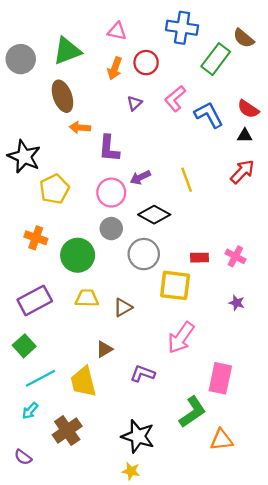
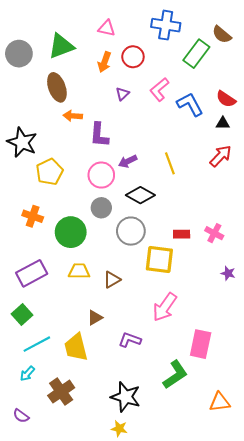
purple star: (237, 303) -> (228, 273), moved
orange triangle: (222, 440) -> (220, 402), moved

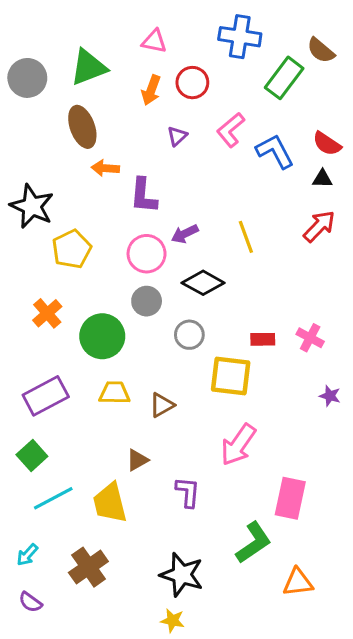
orange cross: (33, 216) -> (47, 313), turned 30
gray circle: (131, 231) -> (189, 335), size x0.7
purple L-shape: (130, 340) -> (188, 492), turned 75
cyan arrow: (27, 374) -> (27, 555), moved
orange triangle: (220, 402) -> (298, 582), moved

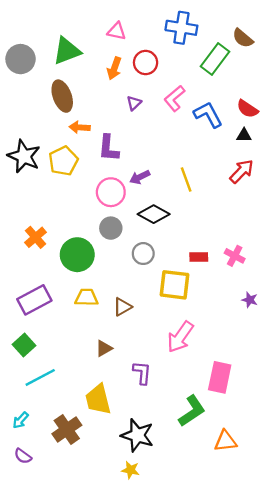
yellow pentagon: (72, 249) -> (63, 161), moved
yellow trapezoid: (110, 503) -> (98, 399), moved

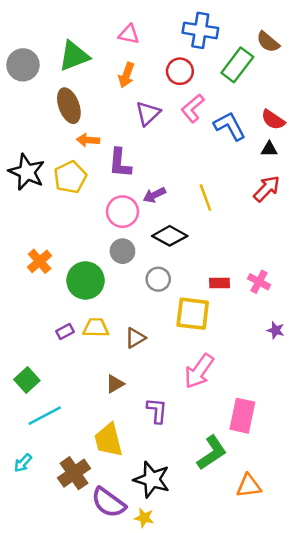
red circle: (146, 63) -> (180, 71), moved
purple triangle: (134, 103) -> (148, 113), size x1.5
purple rectangle: (34, 300) -> (65, 332), moved, size x0.5
purple semicircle: (23, 456) -> (108, 502), moved, size x1.8

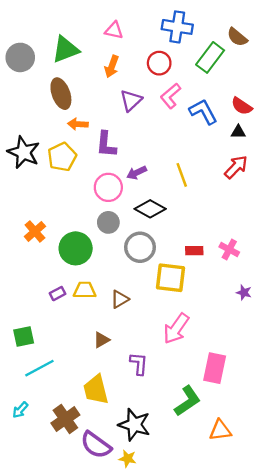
gray circle: (158, 279) -> (140, 247), size x1.4
green square: (27, 380) -> (24, 337), turned 30

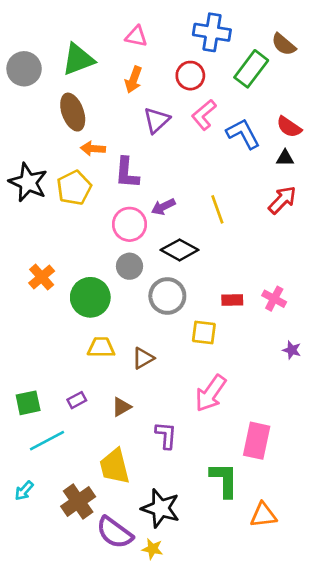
yellow square: (170, 278) -> (204, 332), size x0.7
purple rectangle: (58, 294) -> (77, 400), moved
green L-shape: (187, 401) -> (224, 480), turned -56

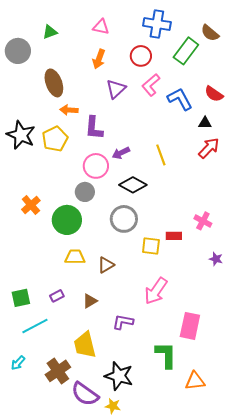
green triangle: (78, 59) -> (50, 32), moved, size x0.6
black triangle: (285, 158) -> (205, 123), moved
gray circle: (129, 266) -> (85, 192), moved
red rectangle: (232, 300) -> (174, 236), moved
purple L-shape: (166, 435) -> (123, 322), turned -85

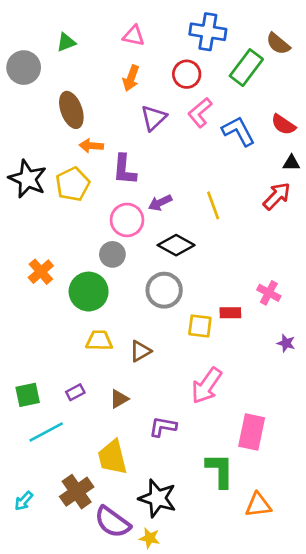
black triangle: (205, 123) -> (291, 163), moved
cyan arrow: (18, 363) -> (24, 501), moved

